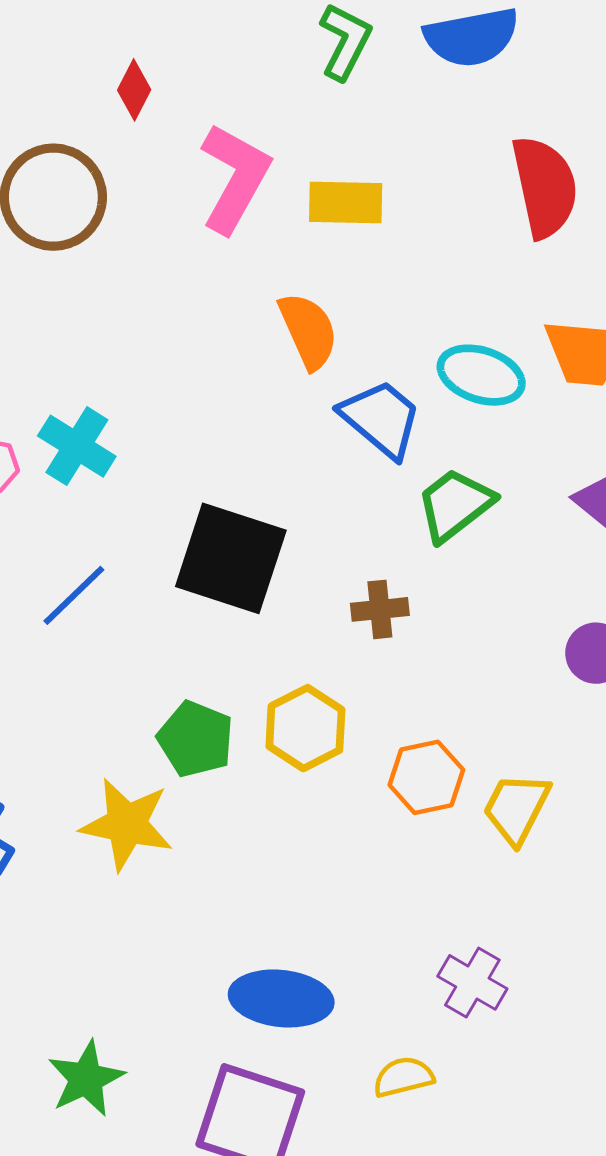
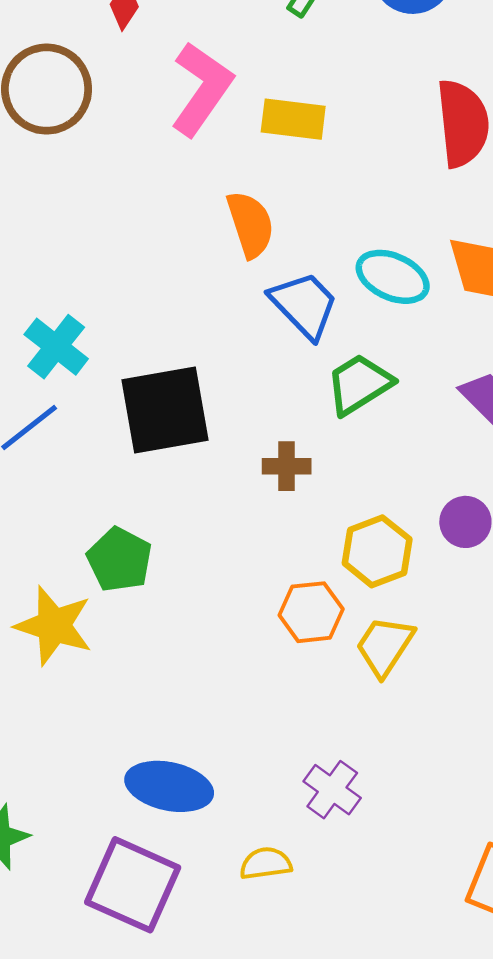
cyan cross: (77, 446) -> (56, 347), moved
black square: (231, 558) -> (165, 410), turned -34
yellow hexagon: (305, 728) -> (377, 551), moved

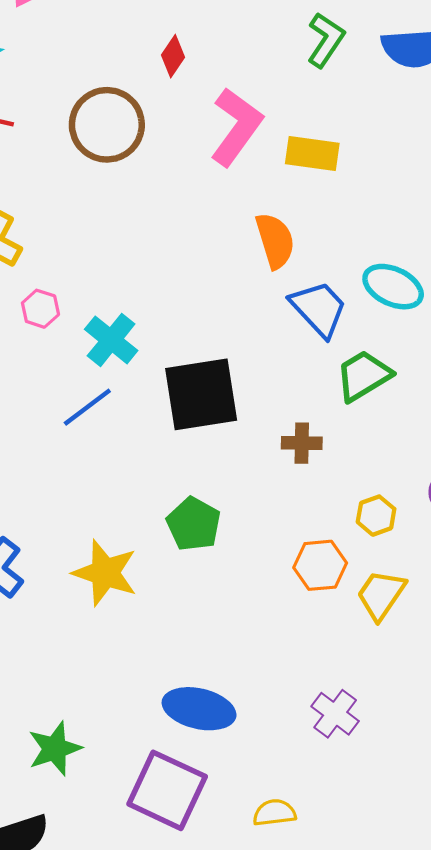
yellow hexagon: (377, 551) -> (376, 516), size x0.7
green pentagon: (119, 560) -> (194, 524), moved
yellow semicircle: (266, 863) -> (274, 813), moved

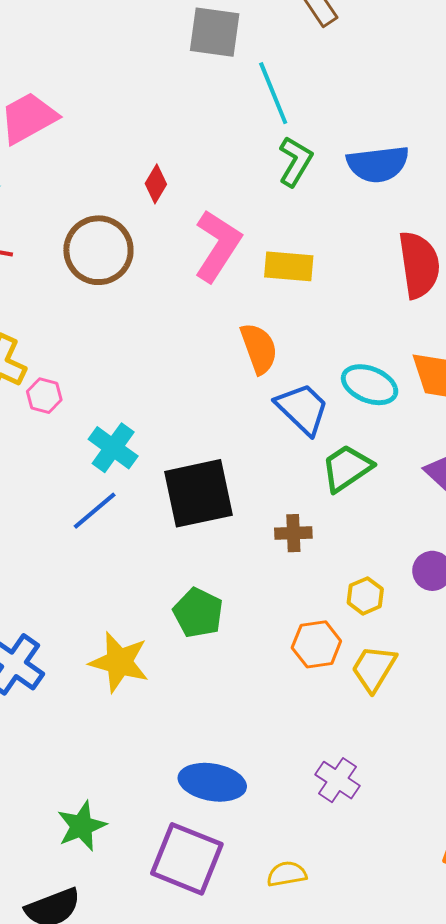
pink hexagon: (40, 309) -> (44, 396), moved

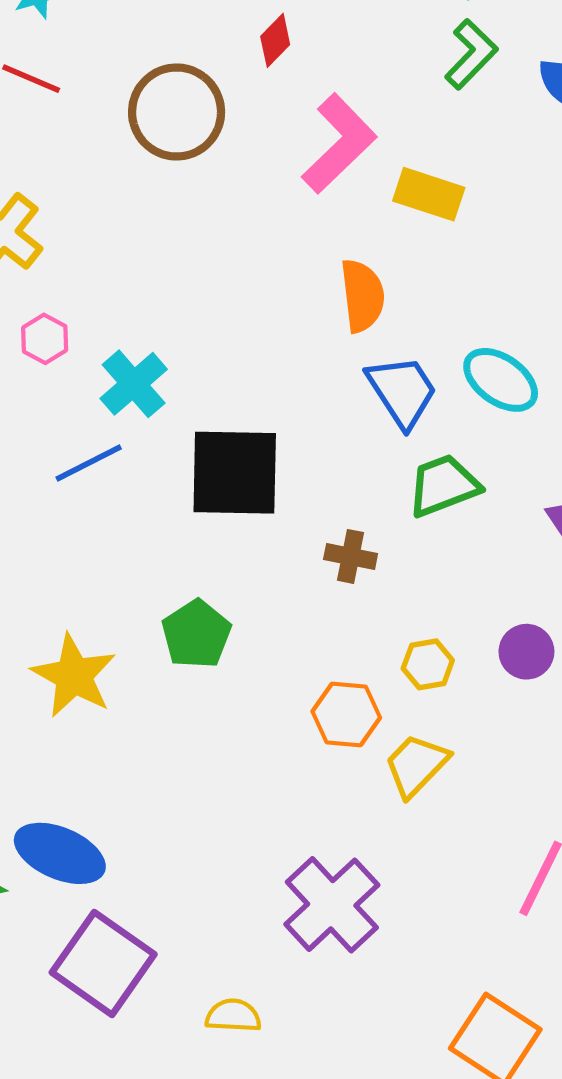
pink hexagon: (44, 396) -> (45, 339), moved
purple cross: (338, 780) -> (332, 905), size x1.6
blue ellipse: (212, 782) -> (60, 853), moved

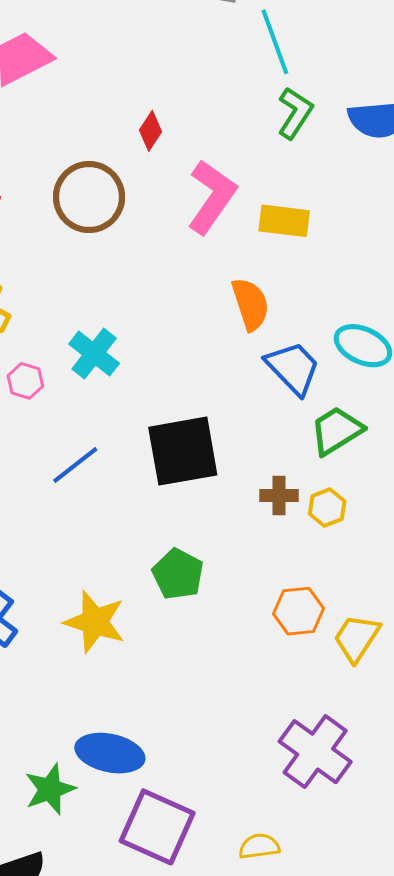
cyan cross: (134, 384) -> (94, 354), moved
yellow hexagon: (428, 664) -> (327, 507), moved

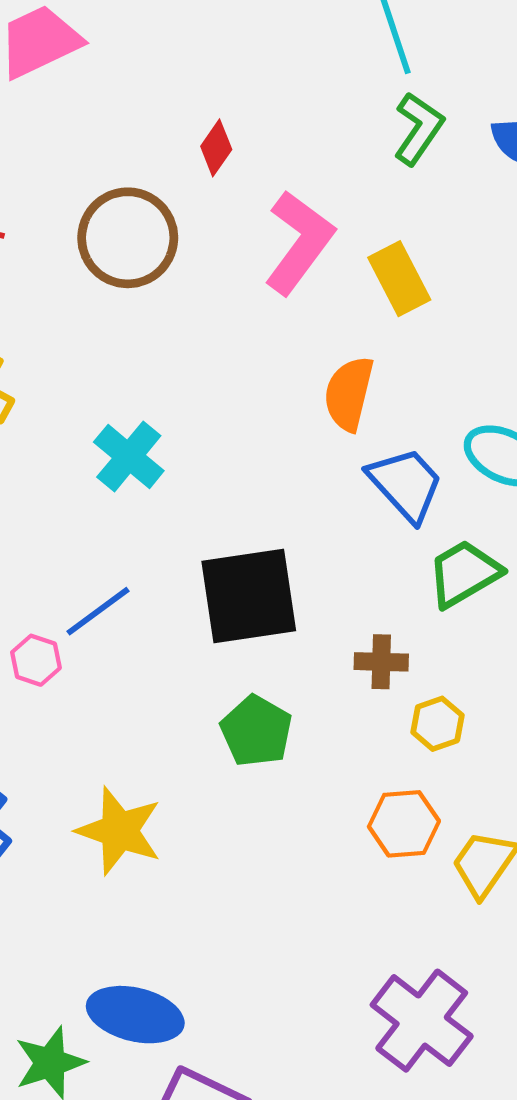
yellow rectangle: (284, 221) -> (399, 279), turned 54
orange semicircle: (250, 304) -> (349, 394), turned -150
pink hexagon: (25, 381) -> (36, 660), moved
yellow hexagon: (327, 507) -> (437, 724), moved
green pentagon: (178, 574) -> (256, 731), moved

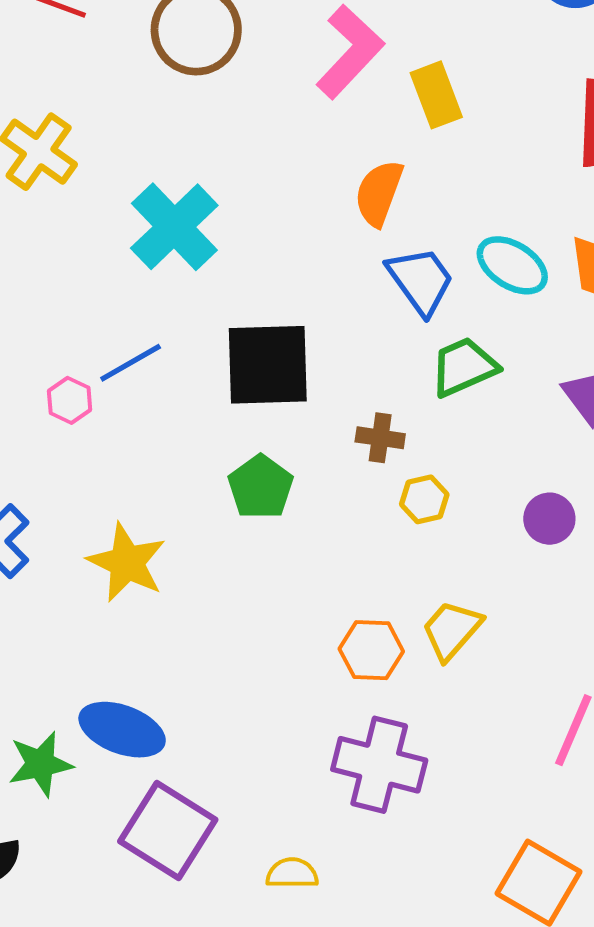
cyan cross: (129, 456) -> (174, 227), size x1.4
orange hexagon: (404, 824) -> (371, 650), moved
purple cross: (422, 1021) -> (379, 765), turned -30

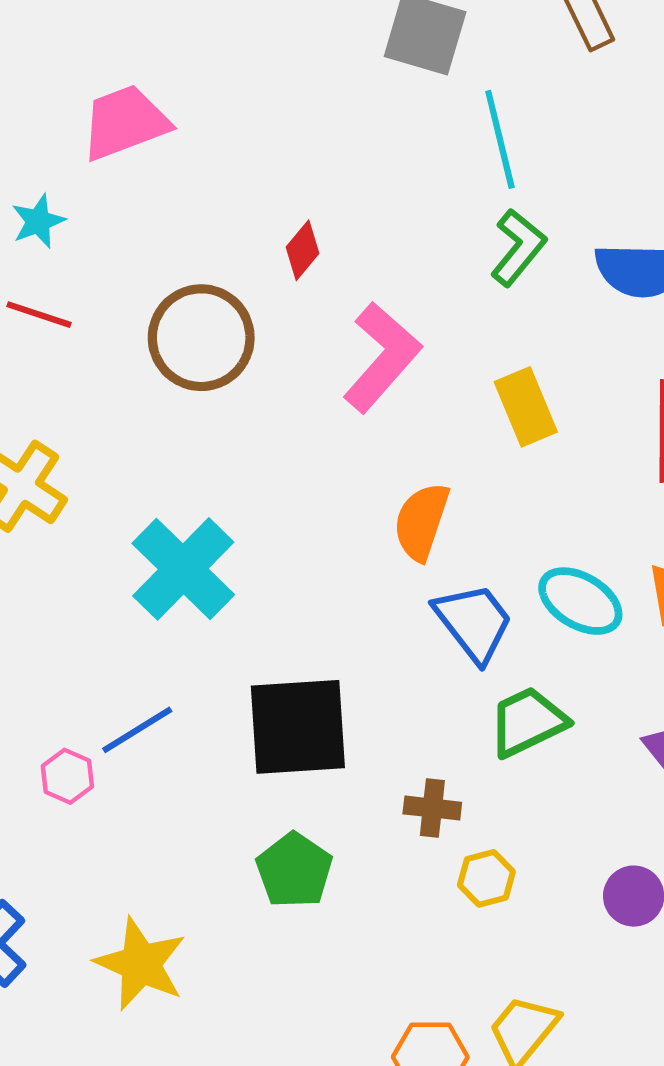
yellow rectangle: (436, 95) -> (526, 407), moved

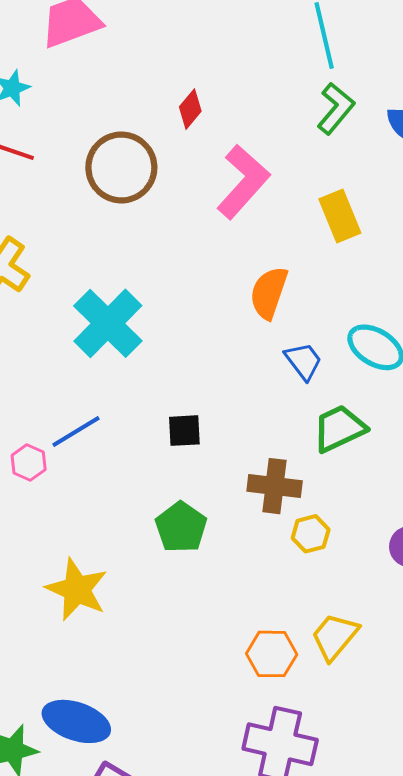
blue trapezoid: (474, 622) -> (303, 361), size x0.7
black square: (298, 727) -> (184, 431), size x0.5
brown cross: (432, 808) -> (275, 486), size x1.4

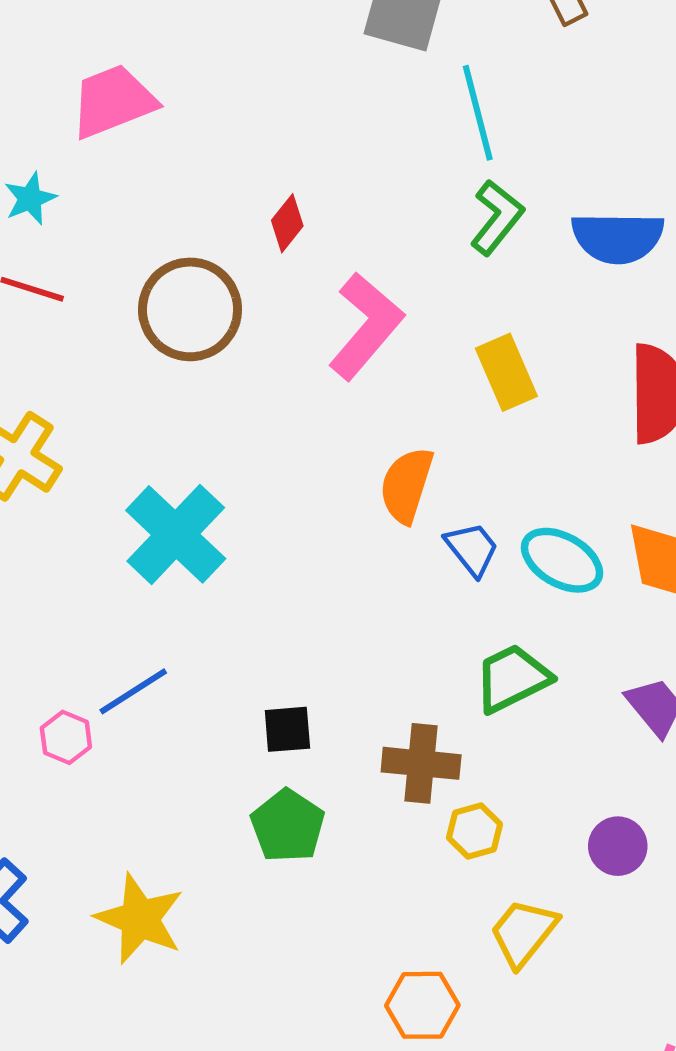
blue trapezoid: (303, 361) -> (472, 549), moved
black square: (184, 431) -> (287, 729), moved
yellow trapezoid: (335, 637) -> (523, 933), moved

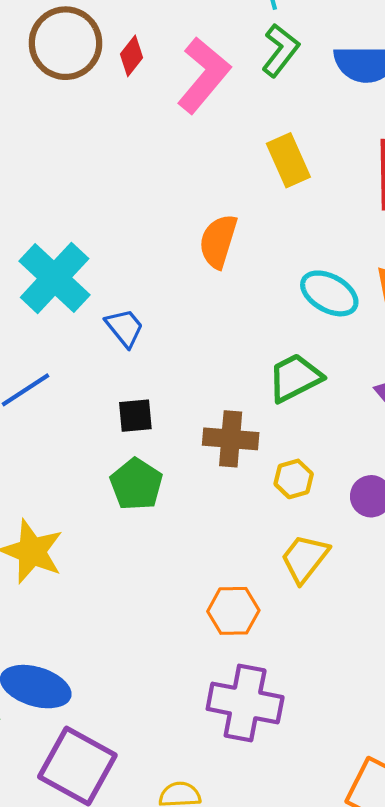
brown circle: (190, 309) -> (65, 43), moved
pink L-shape: (366, 326) -> (204, 75), moved
blue trapezoid: (472, 549) -> (125, 328), moved
yellow hexagon: (474, 831) -> (294, 479), moved

